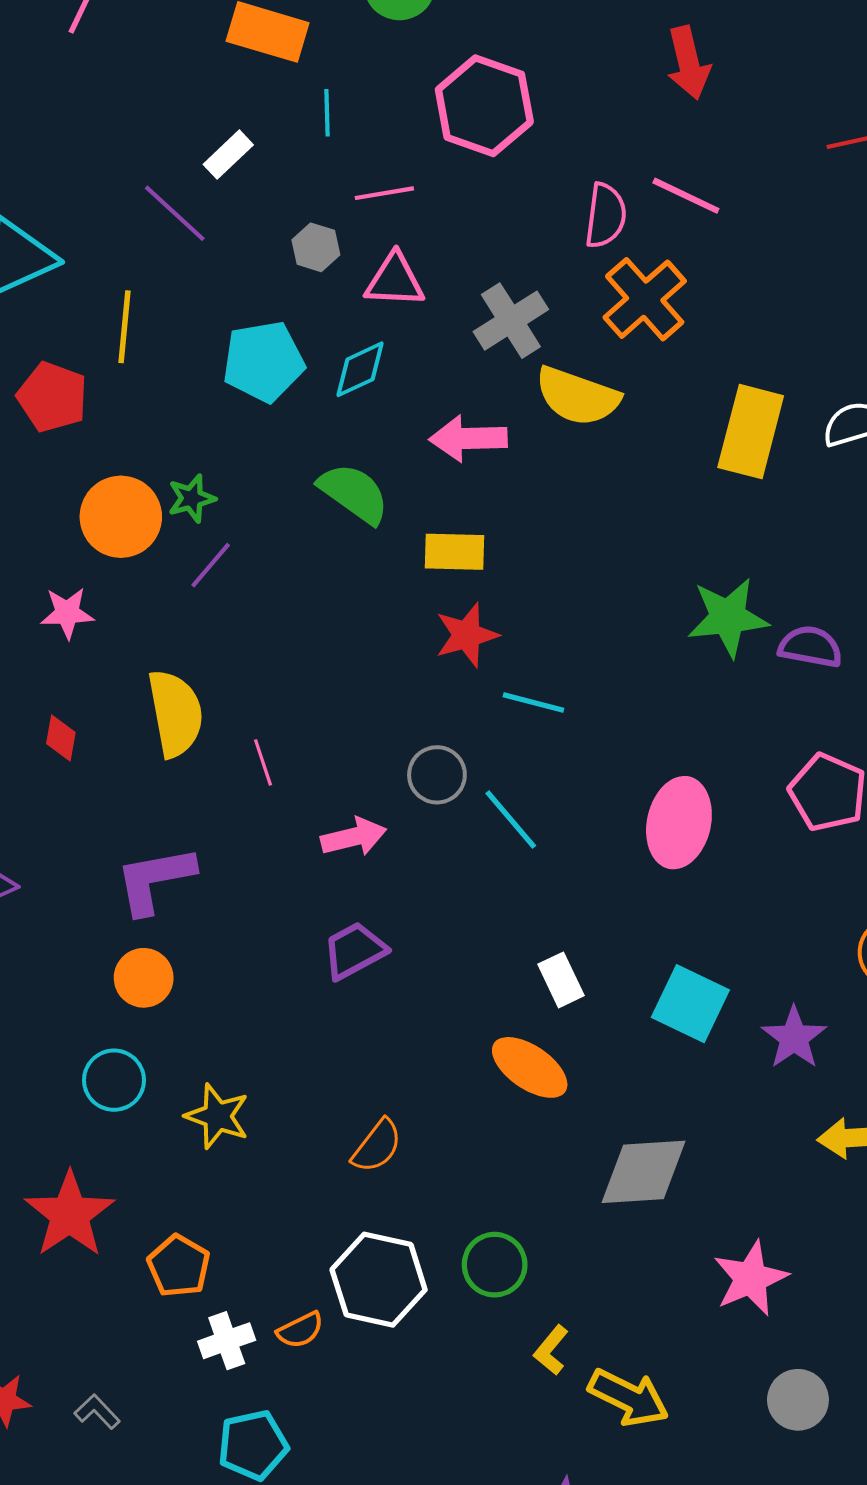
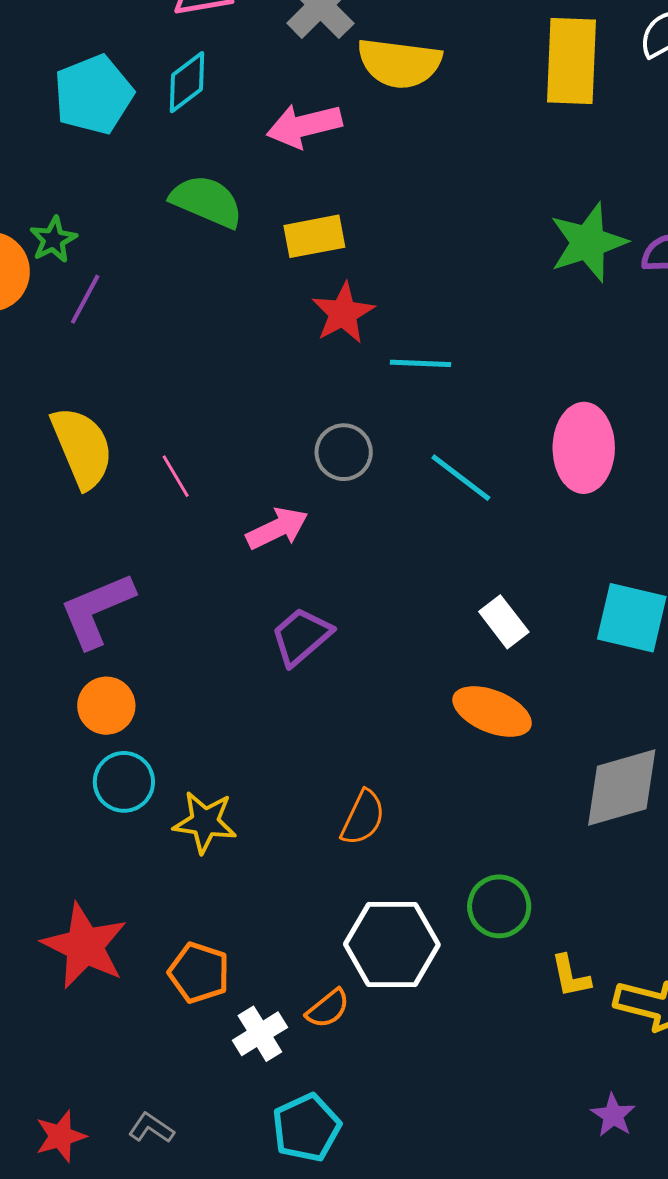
cyan line: (511, 819) -> (461, 478), moved
cyan circle: (114, 1080) -> (124, 782), moved
yellow L-shape: (551, 1350) -> (571, 976), turned -39

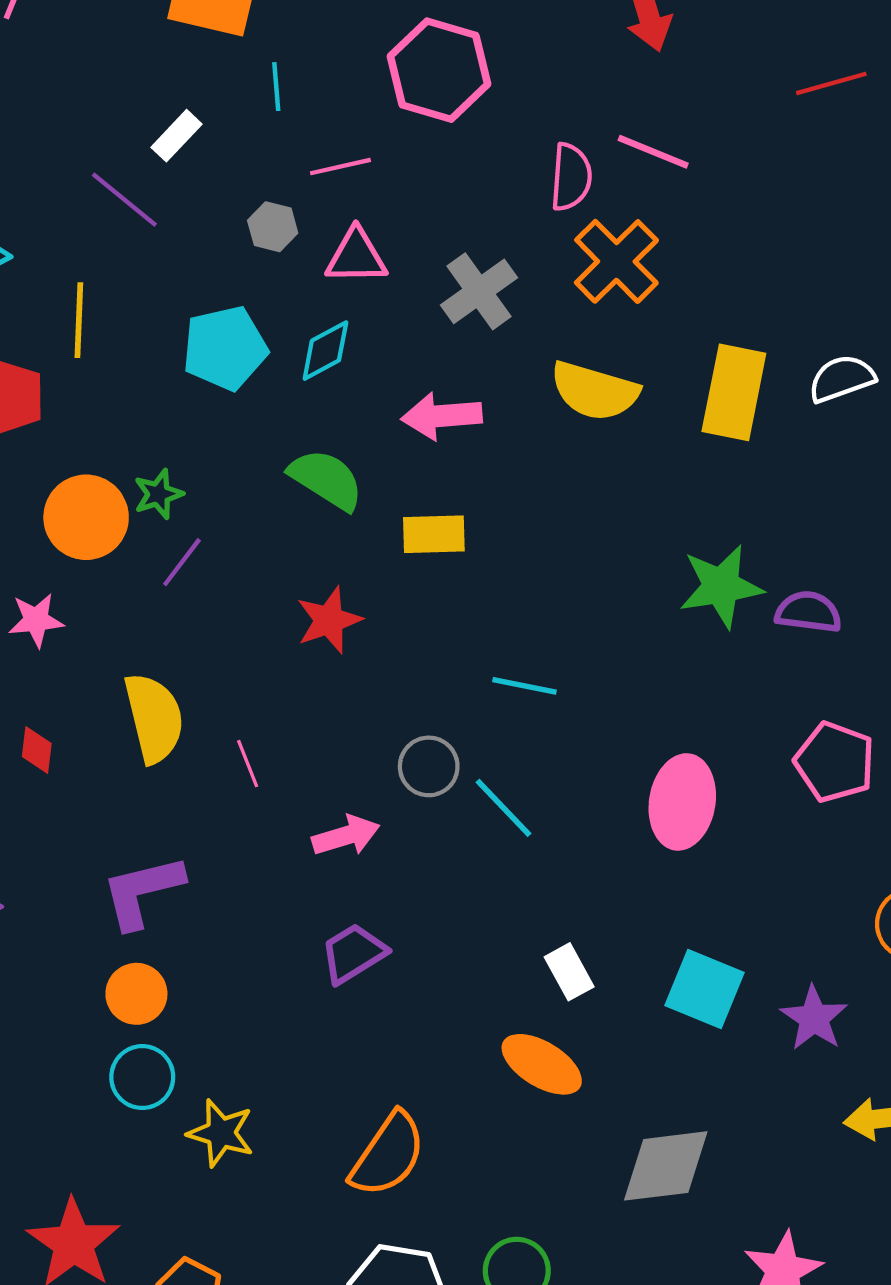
yellow semicircle: (399, 63) -> (595, 391), moved
red star: (343, 313) -> (329, 620), moved
cyan line: (461, 478) -> (504, 808), moved
orange semicircle: (363, 818) -> (388, 1155), size x1.5

